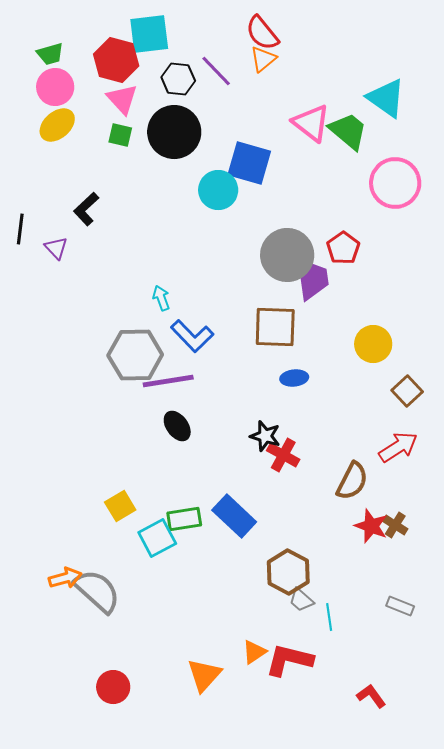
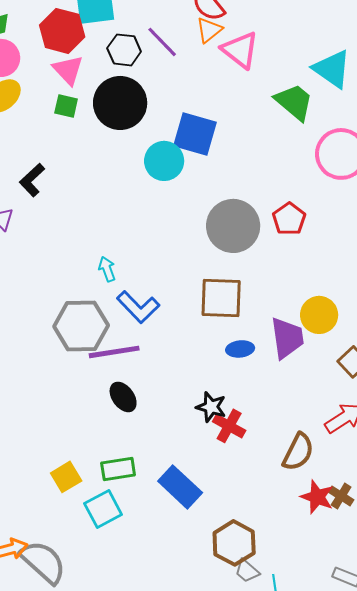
pink triangle: (311, 123) -> (240, 50), moved
purple trapezoid: (312, 279) -> (287, 338), moved
green rectangle: (184, 519) -> (118, 469), moved

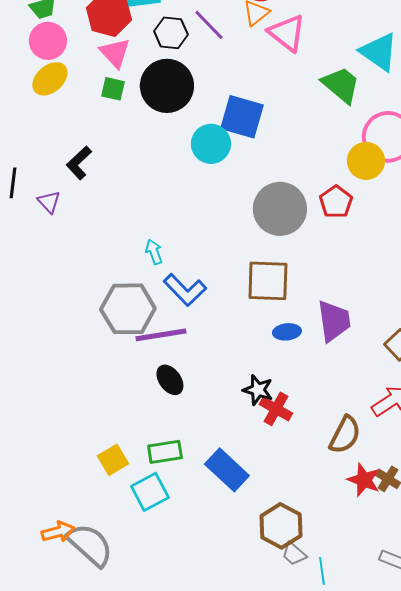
yellow circle: (319, 315) -> (366, 161), moved

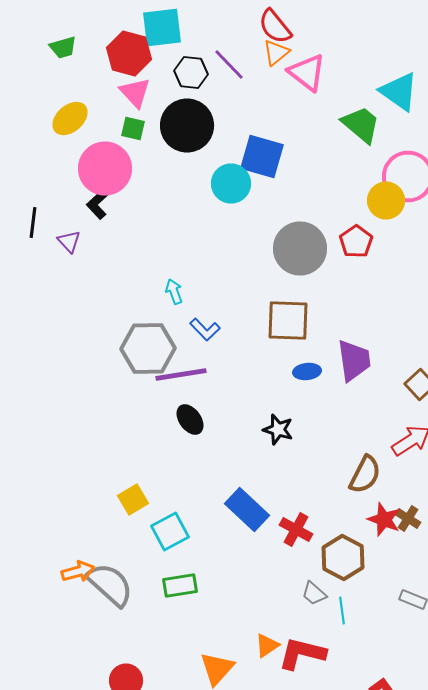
pink circle: (48, 41) -> (105, 168), moved, size x1.4
blue L-shape: (185, 290) -> (205, 330), size x0.7
red cross: (276, 409) -> (296, 530), moved
green rectangle: (165, 452) -> (180, 586), moved
brown hexagon: (281, 526) -> (343, 558), moved

